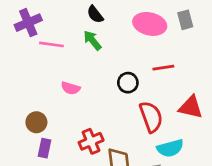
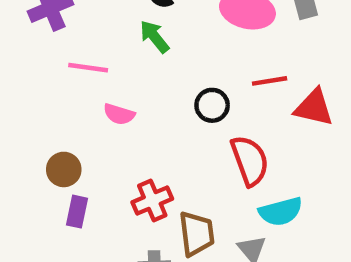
pink line: (51, 44) -> (88, 68), moved
red triangle: (191, 107) -> (314, 107), moved

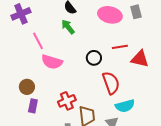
pink line: (88, 68) -> (38, 41), turned 54
pink semicircle: (119, 114) -> (52, 62), size x1.5

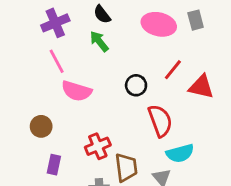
purple cross: (21, 14) -> (55, 23), moved
red line: (120, 47) -> (173, 70), turned -42
purple rectangle: (33, 106) -> (54, 165), moved

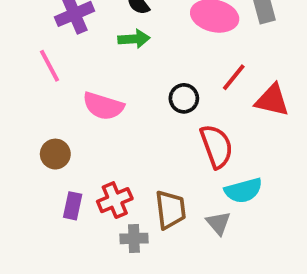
green arrow: (99, 41) -> (134, 39), turned 125
pink line: (57, 61) -> (50, 66), moved
red cross: (98, 146) -> (115, 200), moved

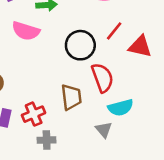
black circle: (184, 98) -> (80, 45), size x1.5
pink semicircle: (103, 106) -> (26, 31), moved
brown trapezoid: (170, 210) -> (71, 97), moved

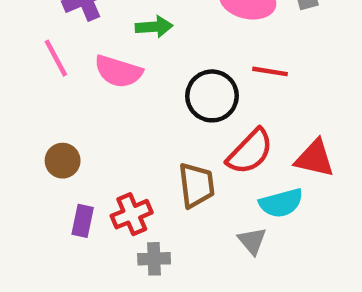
red line: (114, 31) -> (270, 71), turned 60
red triangle: (140, 47) -> (315, 158), moved
red semicircle: (102, 78) -> (250, 152), turned 64

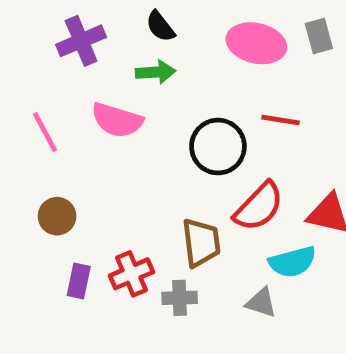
pink line: (56, 58) -> (45, 132), moved
gray triangle: (252, 241) -> (261, 303), turned -32
gray cross: (154, 259) -> (180, 298), moved

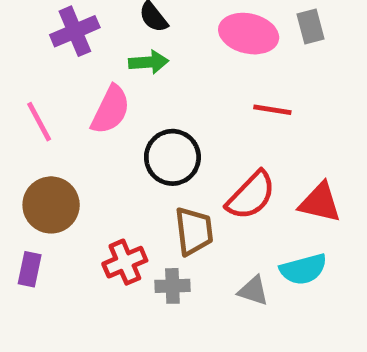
pink semicircle: (117, 120) -> (111, 110), turned -81
black circle: (218, 147) -> (172, 157), moved
brown circle: (57, 216) -> (51, 205), size x1.5
cyan semicircle: (292, 262) -> (303, 269), moved
purple rectangle: (79, 281) -> (30, 269), moved

